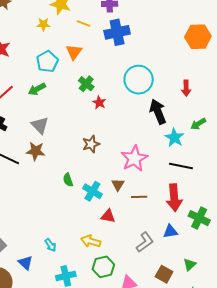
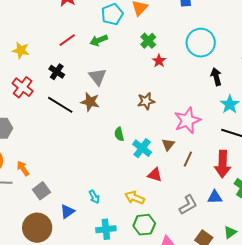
black arrow: (158, 112) -> (216, 77), size x0.7
brown line: (139, 197) -> (188, 159), turned -70
blue triangle: (25, 263) -> (67, 212), turned 35

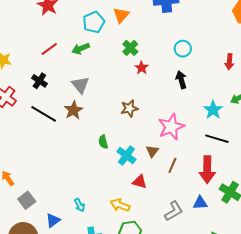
cyan circle: (201, 43) -> (183, 49), size x0.6
black arrow: (216, 77) -> (181, 80), moved
brown star: (90, 102) -> (74, 110), turned 30

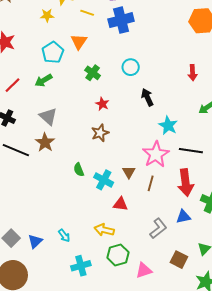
cyan circle: (183, 49) -> (131, 67), moved
red star: (142, 68) -> (102, 104), moved
cyan star: (213, 110) -> (168, 125), moved
pink star: (171, 127) -> (156, 154), moved
blue triangle: (53, 220) -> (35, 241), moved

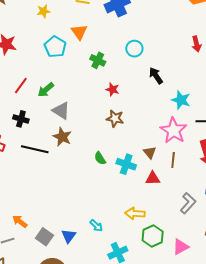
green arrow: (44, 80) -> (46, 90), moved
brown star: (100, 133) -> (115, 118), turned -30
red triangle: (120, 204) -> (153, 178), moved

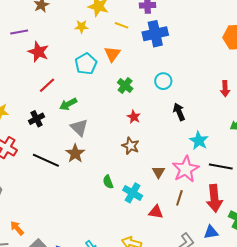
red line: (21, 86) -> (47, 85), moved
black cross: (21, 119) -> (37, 119), moved, turned 35
brown triangle: (150, 152) -> (158, 172), moved

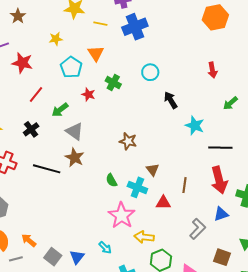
yellow star: (81, 27) -> (56, 39), moved
red star: (134, 117) -> (88, 94), moved
pink star: (186, 169) -> (122, 215), moved
brown triangle: (158, 172) -> (152, 170), moved

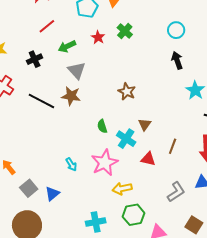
cyan circle: (150, 72) -> (176, 30), moved
brown star: (75, 157) -> (71, 96), turned -30
yellow arrow: (144, 237) -> (122, 189), turned -30
cyan arrow: (105, 248) -> (71, 164), moved

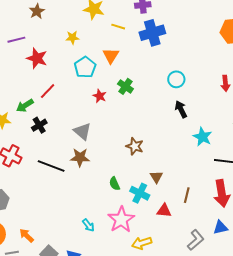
green arrow: (67, 46) -> (25, 106), moved

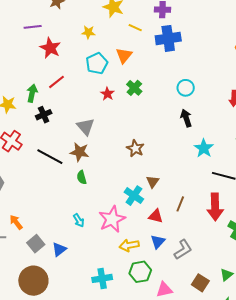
green arrow: (25, 106) -> (32, 93), turned 126
green semicircle: (114, 184) -> (82, 177), moved
blue triangle: (220, 227) -> (158, 242), moved, turned -42

